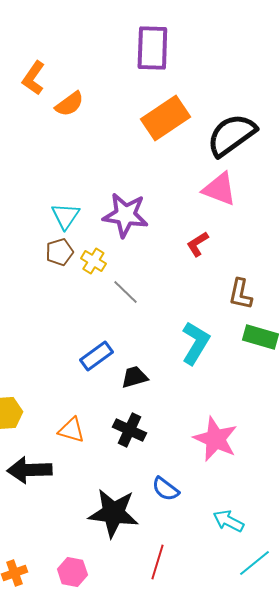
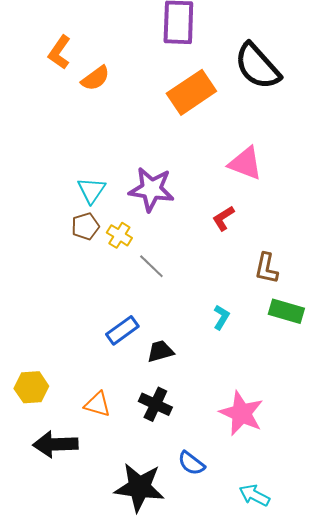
black semicircle: (231, 135) -> (257, 66), moved, turned -96
cyan L-shape: (195, 343) -> (221, 317), size x0.6

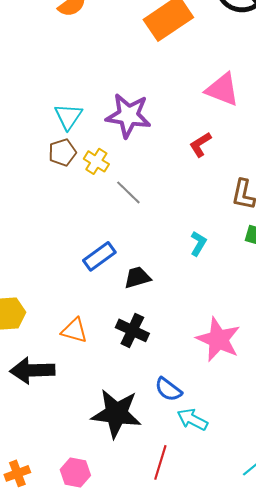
cyan arrow: (254, 495) -> (192, 419), moved

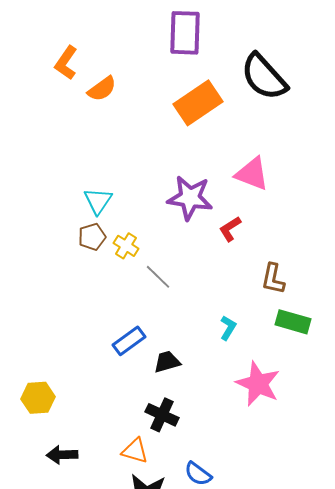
purple star: (128, 115) -> (190, 198), moved
orange triangle: (74, 330) -> (135, 451), moved
pink star: (218, 339) -> (258, 384), moved
black arrow: (32, 370) -> (62, 455), size x0.7

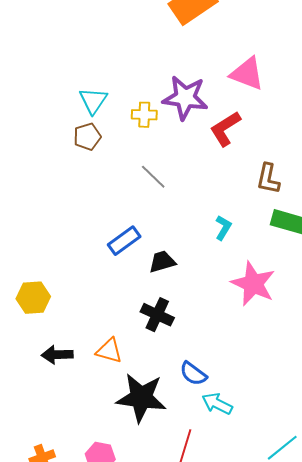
red L-shape: (230, 229) -> (225, 129), size x1.4
yellow cross: (126, 246) -> (144, 115), moved, turned -30
orange triangle: (135, 451) -> (109, 351), moved

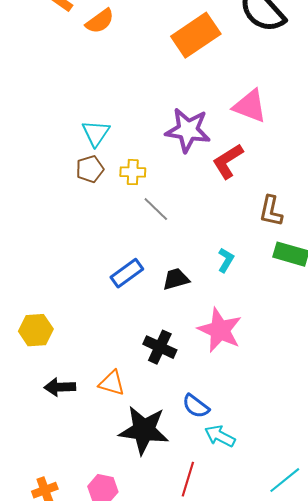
yellow cross: (144, 115) -> (133, 172), moved
black trapezoid: (162, 262) -> (176, 279), moved
pink star: (253, 284) -> (220, 330), moved

